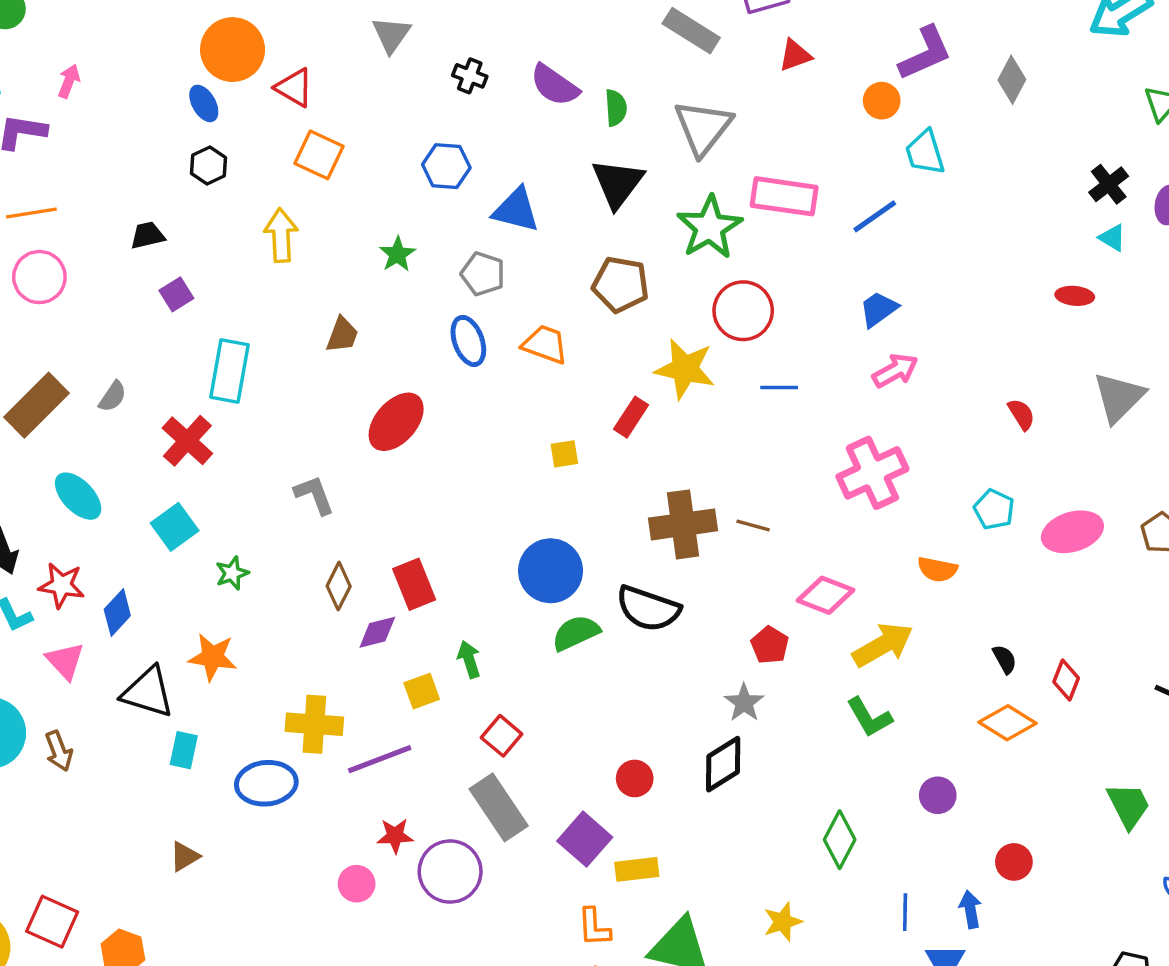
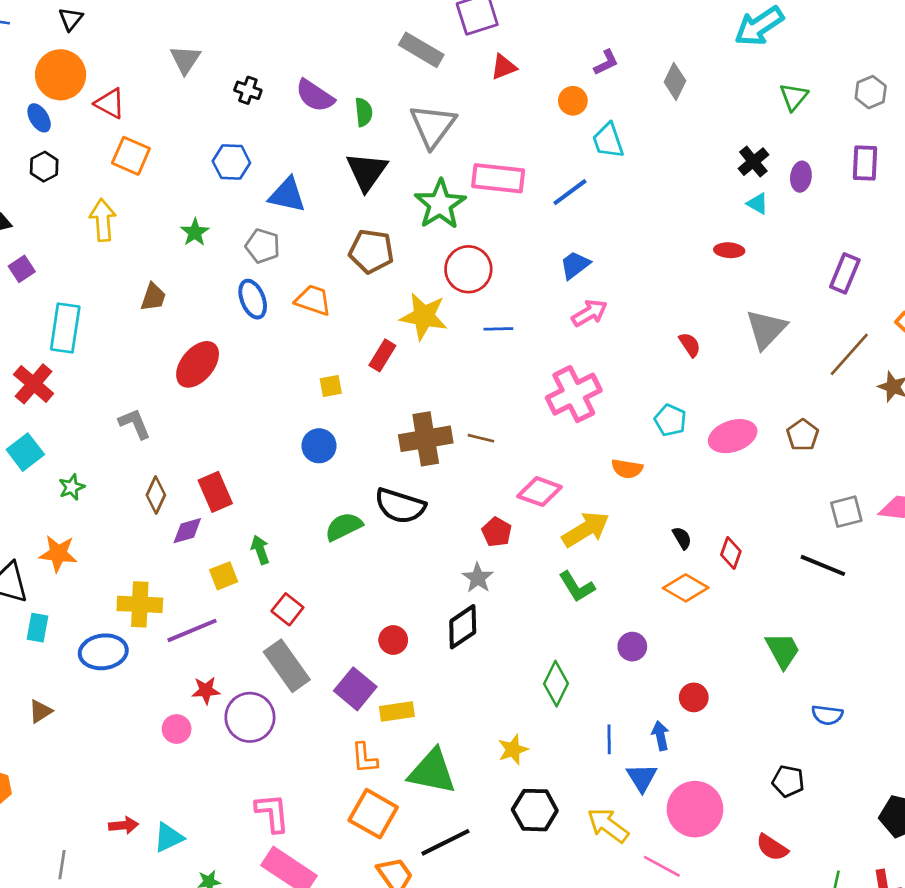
purple L-shape: (925, 53) -> (606, 62), size x0.6
blue circle: (551, 571) -> (319, 446), moved, size x0.7

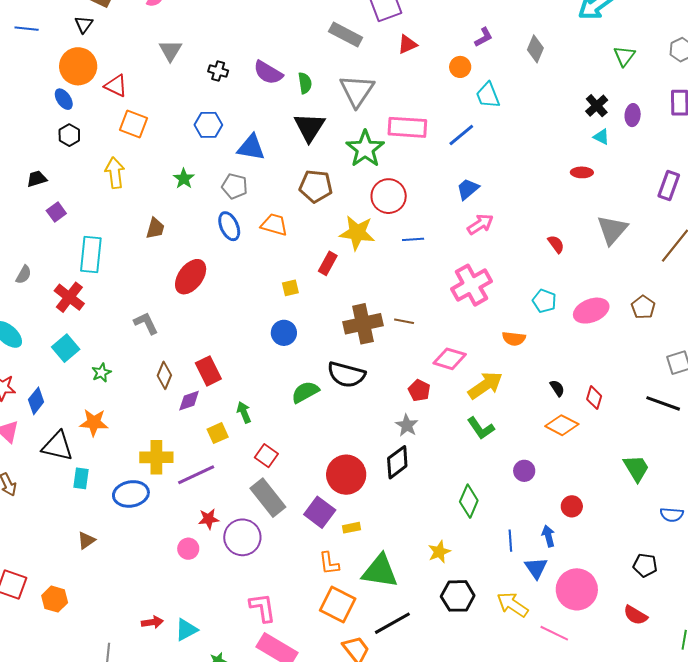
red circle: (393, 640) -> (346, 475), size x1.8
yellow rectangle: (397, 712) -> (352, 528), size x0.7

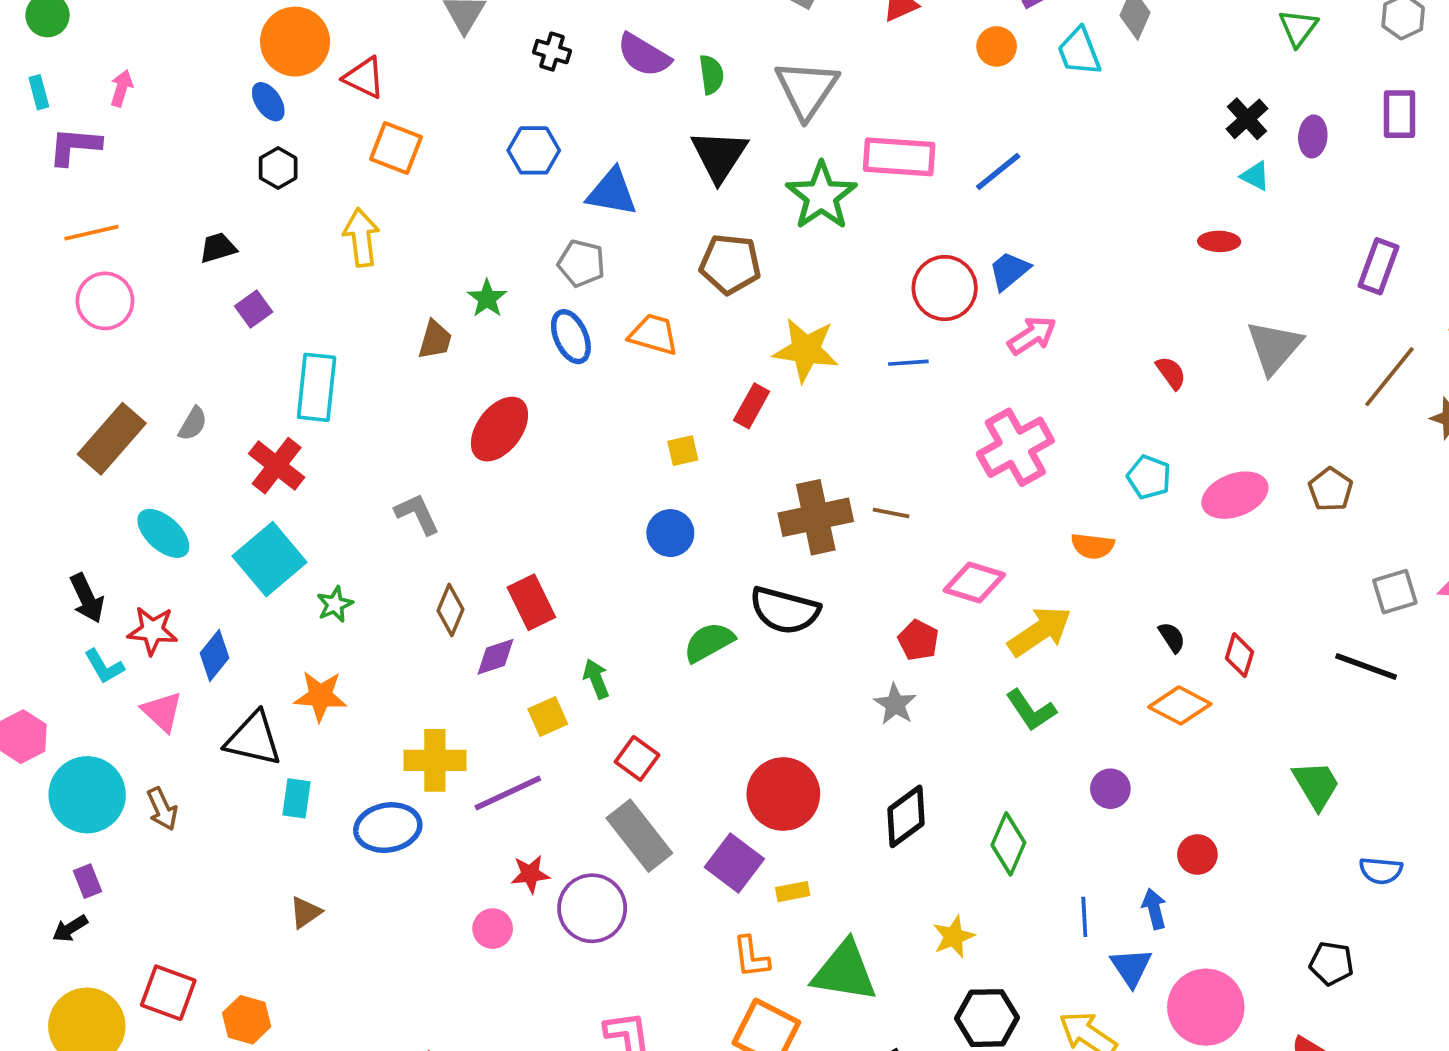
cyan trapezoid: (488, 95) -> (1079, 52), moved
green star: (184, 179) -> (487, 298), moved
red circle: (389, 196) -> (945, 288), moved
cyan square: (66, 348) -> (269, 559), size x1.4
black diamond: (397, 462) -> (906, 816), moved

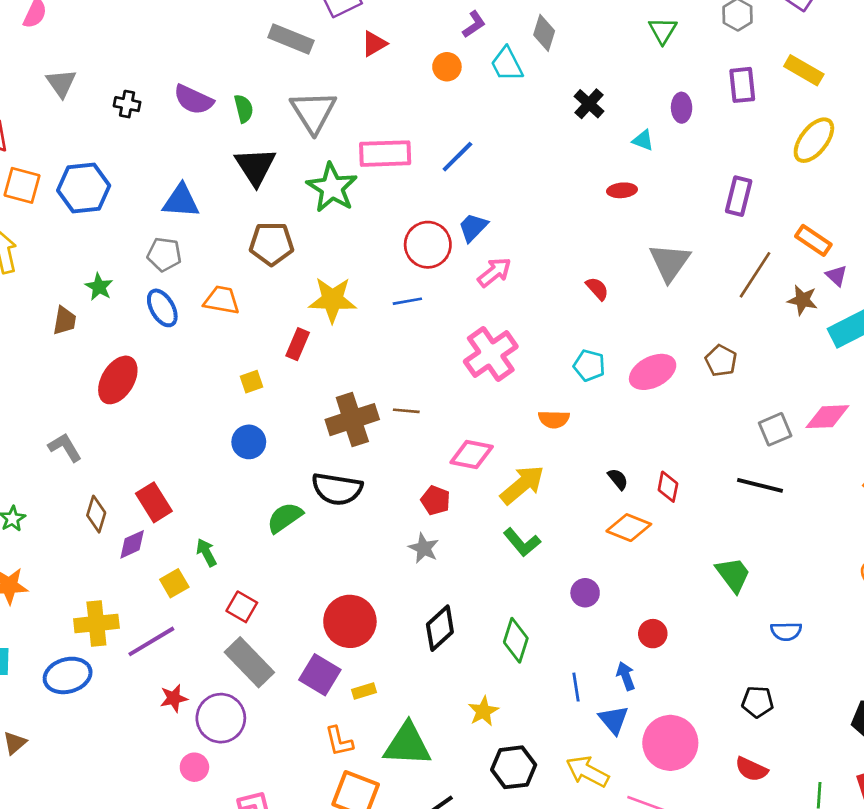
black cross: (1247, 119) -> (589, 104), moved
blue hexagon: (534, 150) -> (84, 188), moved, size x1.4
pink circle: (493, 929) -> (194, 767), moved

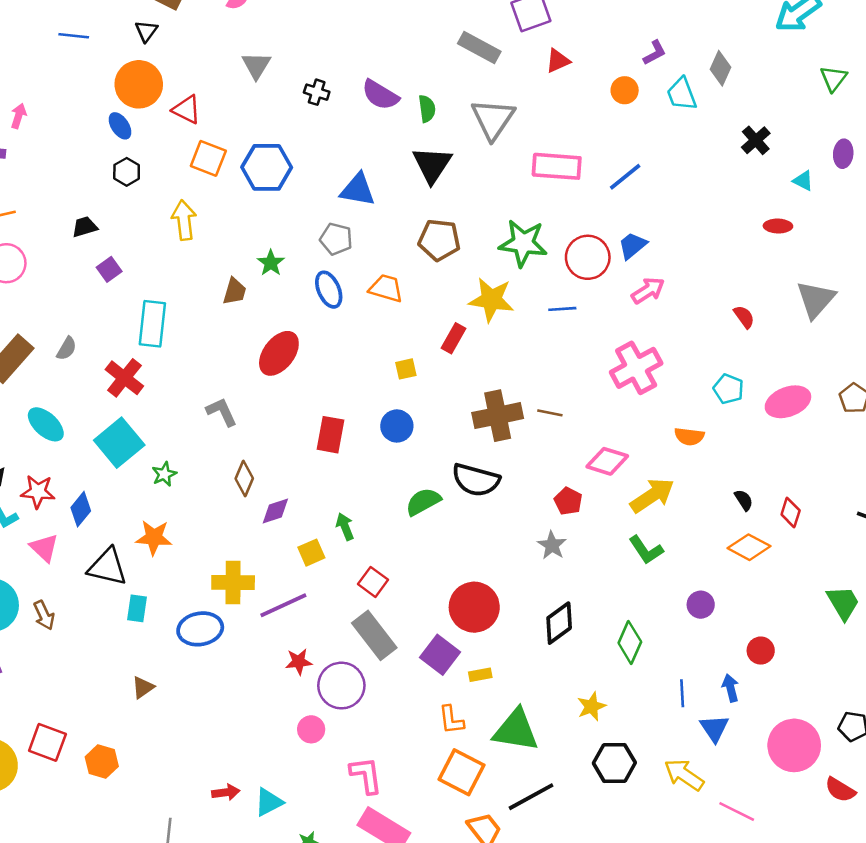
green star: (332, 188) -> (523, 243), moved, turned -30
red rectangle: (154, 502) -> (331, 435), moved, turned 36
pink circle: (670, 743) -> (794, 745), moved

